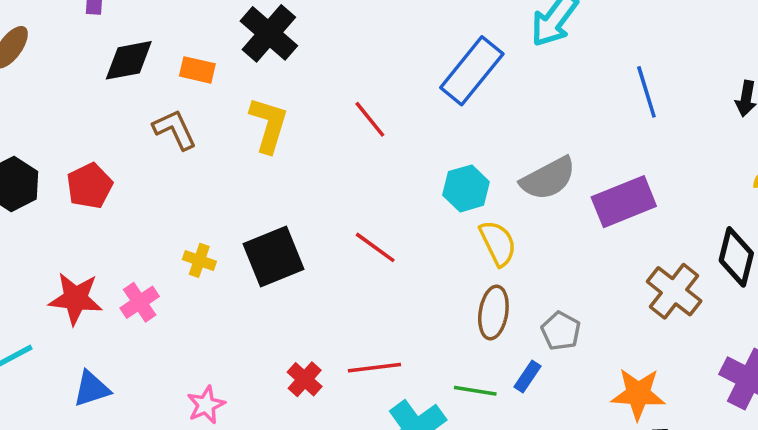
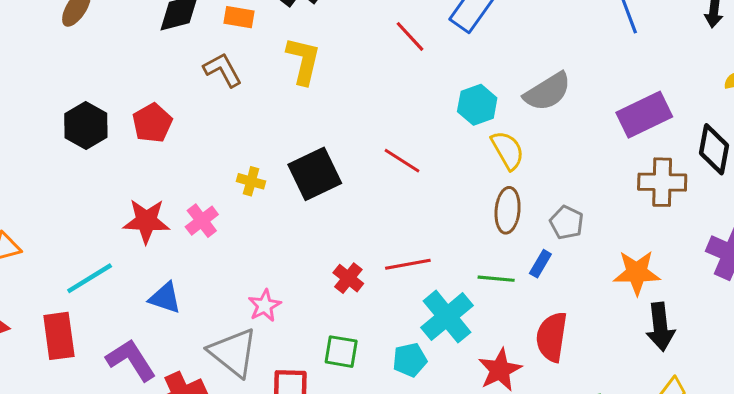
red line: (370, 119) -> (410, 36), moved
purple rectangle: (624, 202) -> (644, 115), moved
brown cross: (674, 291) -> (662, 182), turned -33
blue triangle: (92, 389) -> (165, 298), turned 40

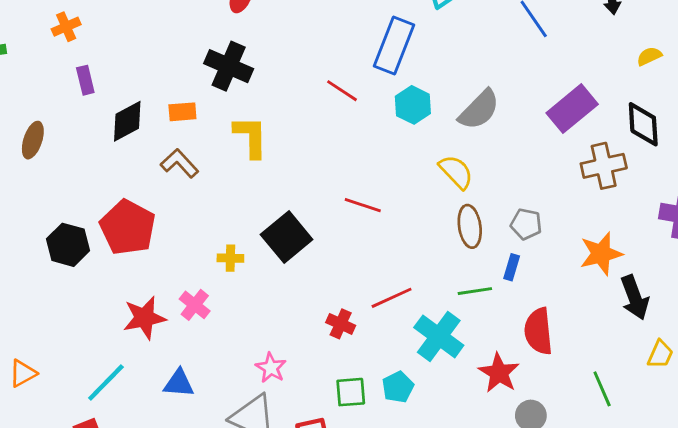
cyan hexagon: (477, 105) -> (413, 105), moved
red pentagon: (152, 123) -> (128, 227), size x1.5
cyan pentagon: (410, 360) -> (398, 387), moved

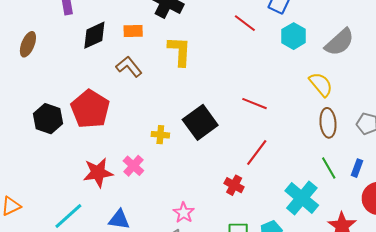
blue rectangle: (512, 267) -> (357, 168), moved
green line: (475, 291) -> (329, 168), turned 65
red line: (392, 298) -> (257, 153), moved, turned -32

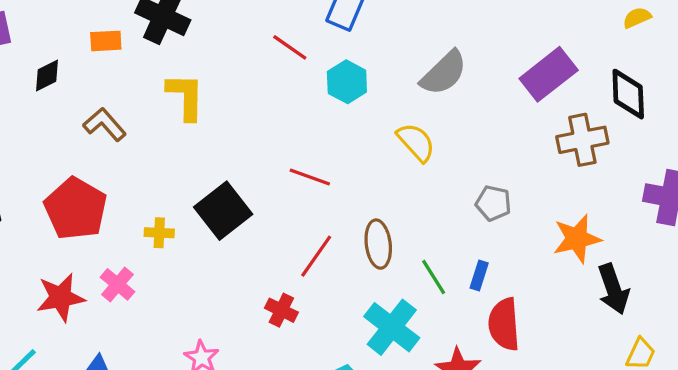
orange rectangle: (133, 31) -> (106, 41), moved
black diamond: (94, 35) -> (47, 75), size x0.7
cyan hexagon: (294, 36) -> (347, 82), moved
red pentagon: (90, 109) -> (76, 209), moved
brown ellipse: (328, 123) -> (378, 244), moved

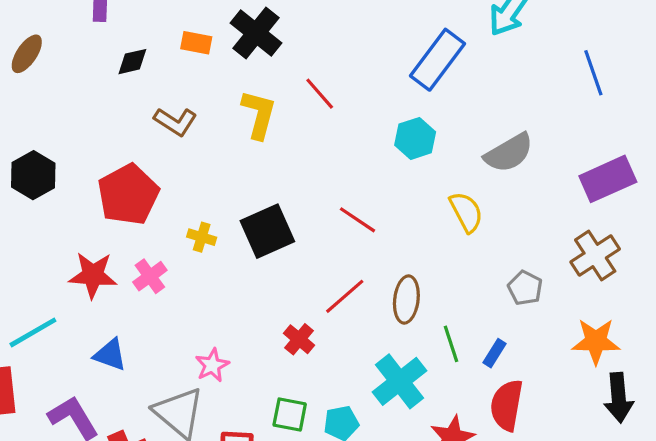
red line: (290, 47) -> (320, 94), moved
brown L-shape: (105, 124) -> (175, 122), turned 150
brown cross: (582, 140) -> (595, 255), moved, turned -36

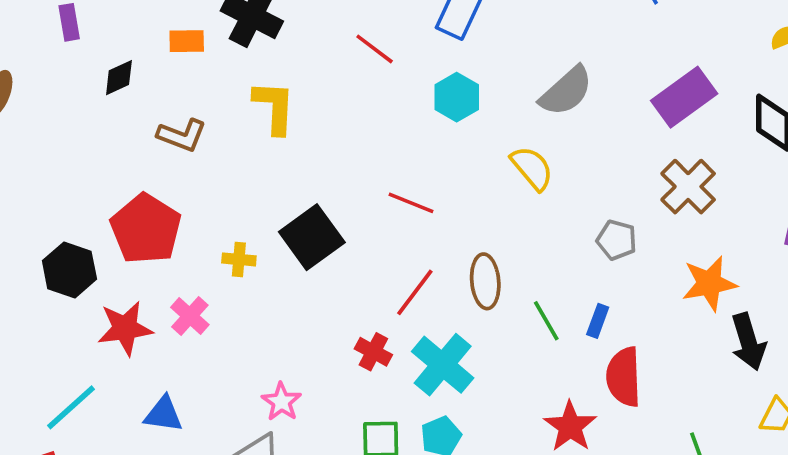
red line: (320, 94) -> (375, 49), moved
black hexagon: (33, 175) -> (69, 270), moved
cyan cross: (400, 381) -> (443, 365), moved

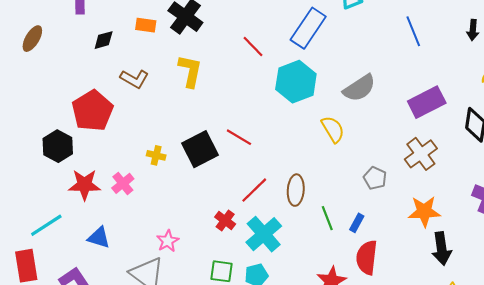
cyan hexagon: (457, 97) -> (296, 82), size x1.5
red line: (411, 203) -> (239, 137), moved
red pentagon: (146, 229) -> (92, 111), moved

